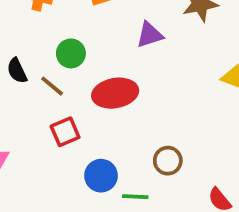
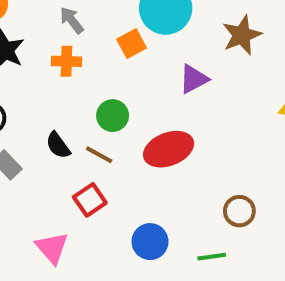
red square: (65, 132) -> (90, 200), moved
blue circle: (101, 176) -> (150, 242), moved

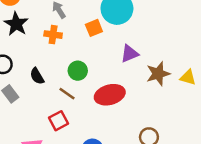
brown star: (242, 35) -> (158, 74), moved
black semicircle: (58, 145) -> (37, 76), moved

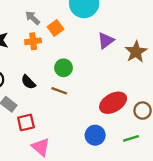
orange square: (94, 28) -> (55, 28), moved
red ellipse: (110, 95) -> (113, 103), moved
red square: (58, 121) -> (26, 122), moved, turned 30

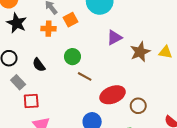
brown line: (59, 91) -> (85, 76), moved

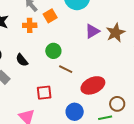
brown star: (140, 52) -> (116, 33), moved
red square: (31, 101) -> (44, 93), moved
brown circle: (138, 106) -> (117, 104), moved

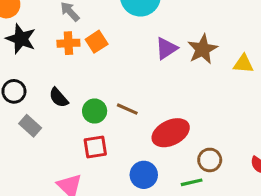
orange square: (50, 16) -> (97, 42), moved
green circle: (53, 51) -> (95, 111), moved

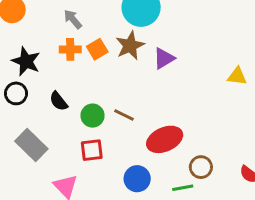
black star: (21, 39) -> (26, 61), moved
brown star: (203, 49) -> (130, 46), moved
gray rectangle: (30, 126) -> (31, 145), moved, size x1.5

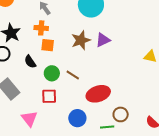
brown star: (130, 46) -> (81, 40), moved
orange square: (97, 49) -> (48, 45), moved, turned 32

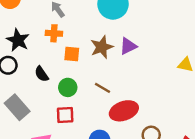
orange square: (48, 45) -> (72, 54), moved
brown line: (73, 75) -> (103, 88), moved

